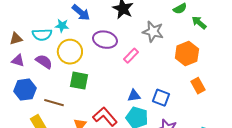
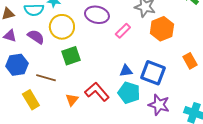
orange hexagon: (187, 54) -> (162, 29), moved
green square: (79, 81) -> (71, 56), turned -30
blue square: (161, 98) -> (153, 73), size x1.4

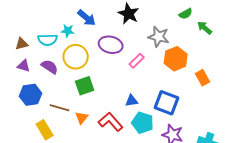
orange rectangle: (190, 61) -> (203, 78), moved
blue triangle: (126, 71) -> (132, 101), moved
orange triangle: (72, 100) -> (82, 118), moved

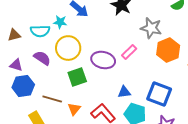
purple ellipse: (111, 45) -> (103, 60), moved
purple triangle: (24, 66) -> (16, 65), moved

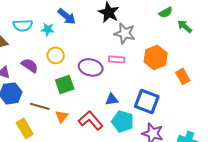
gray star: (151, 28) -> (125, 33), moved
cyan semicircle: (40, 31) -> (23, 25), moved
yellow circle: (68, 48) -> (56, 55), size x0.7
pink rectangle: (129, 52) -> (117, 59), turned 49

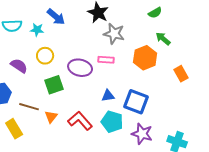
green arrow: (185, 26) -> (163, 39), moved
orange rectangle: (183, 76) -> (181, 74), moved
blue triangle: (112, 99) -> (108, 96), moved

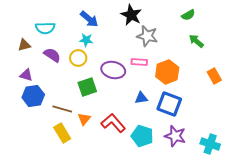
cyan star: (37, 30) -> (86, 40), moved
orange hexagon: (145, 58) -> (167, 72), moved
purple semicircle: (19, 66) -> (52, 55), moved
cyan pentagon: (112, 122) -> (142, 136), moved
yellow rectangle: (14, 129) -> (62, 133), moved

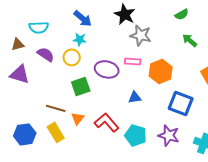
purple triangle: (26, 75) -> (20, 74), size x1.5
blue hexagon: (33, 96) -> (25, 134), moved
blue square: (169, 104) -> (181, 103), moved

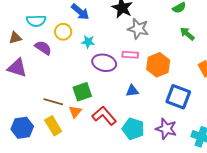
cyan star: (80, 39) -> (88, 42), moved
yellow circle: (72, 57) -> (63, 32), moved
green square: (81, 86) -> (82, 92), moved

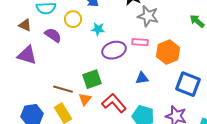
brown triangle: (15, 38) -> (25, 25), turned 40
purple ellipse: (104, 63) -> (114, 50), turned -30

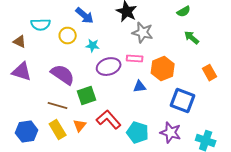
purple semicircle: (53, 35) -> (63, 75), moved, size x1.4
blue triangle: (142, 78) -> (140, 87), moved
orange triangle: (85, 99) -> (80, 126), moved

